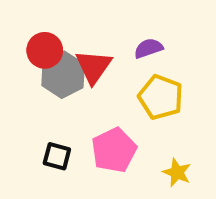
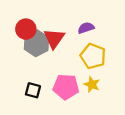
pink pentagon: (114, 150) -> (66, 87), turned 30
yellow star: (177, 172) -> (92, 84), moved

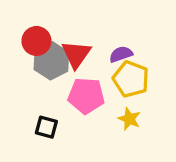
purple semicircle: (86, 28) -> (121, 54), moved
pink pentagon: (66, 87) -> (86, 96), moved

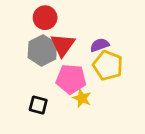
red circle: (36, 41) -> (45, 18), moved
yellow star: (129, 119) -> (82, 98), moved

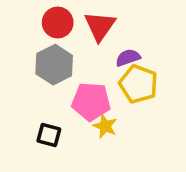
red triangle: (63, 45) -> (100, 26), moved

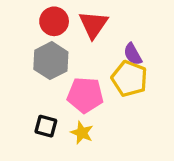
purple semicircle: (128, 58) -> (133, 54), moved, turned -100
yellow star: (105, 126) -> (82, 133), moved

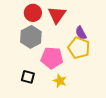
yellow star: (82, 133) -> (60, 81), moved

